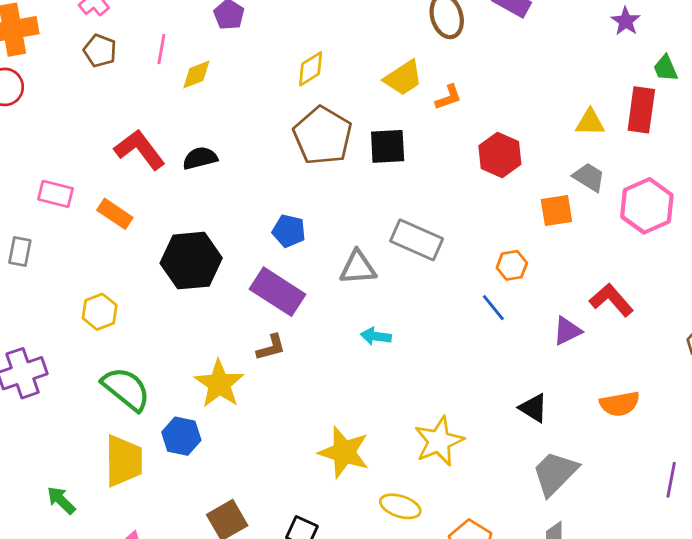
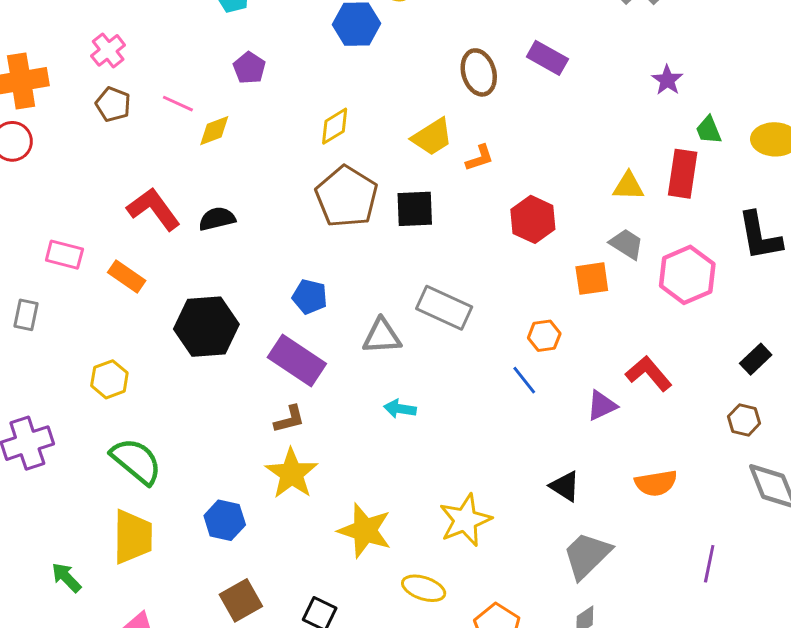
pink line: (161, 49) -> (178, 104), turned -76
yellow star: (219, 384) -> (292, 473), moved
blue hexagon: (181, 436) -> (225, 520), moved

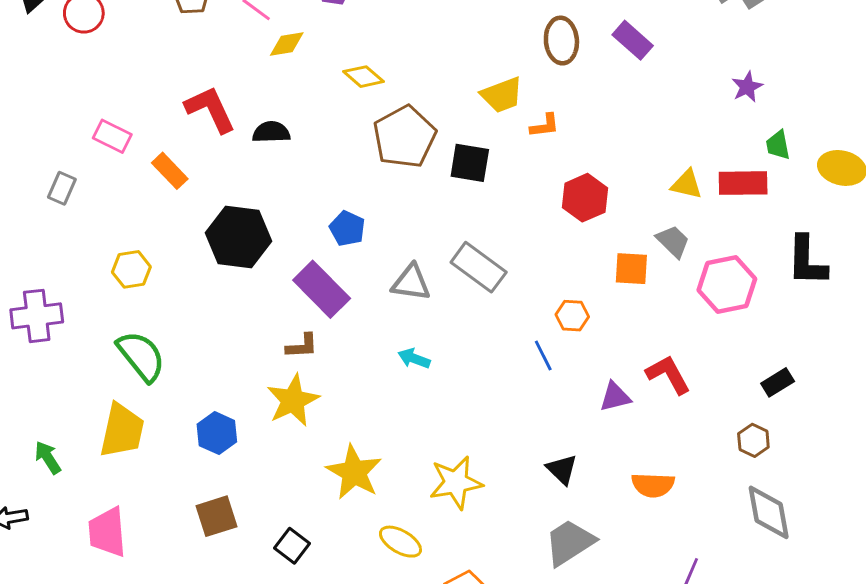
yellow diamond: (335, 126) -> (363, 77), moved, turned 60
red rectangle: (683, 174) -> (743, 183), turned 69

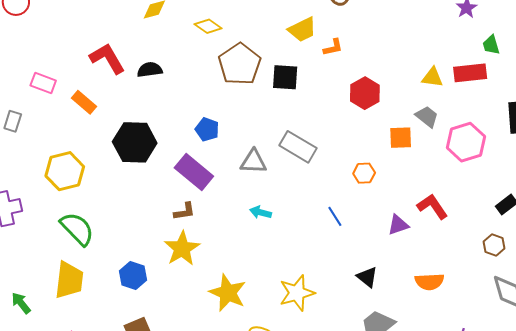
yellow hexagon: (131, 269) -> (65, 171), size x1.5
blue line: (543, 355) -> (335, 216), moved

